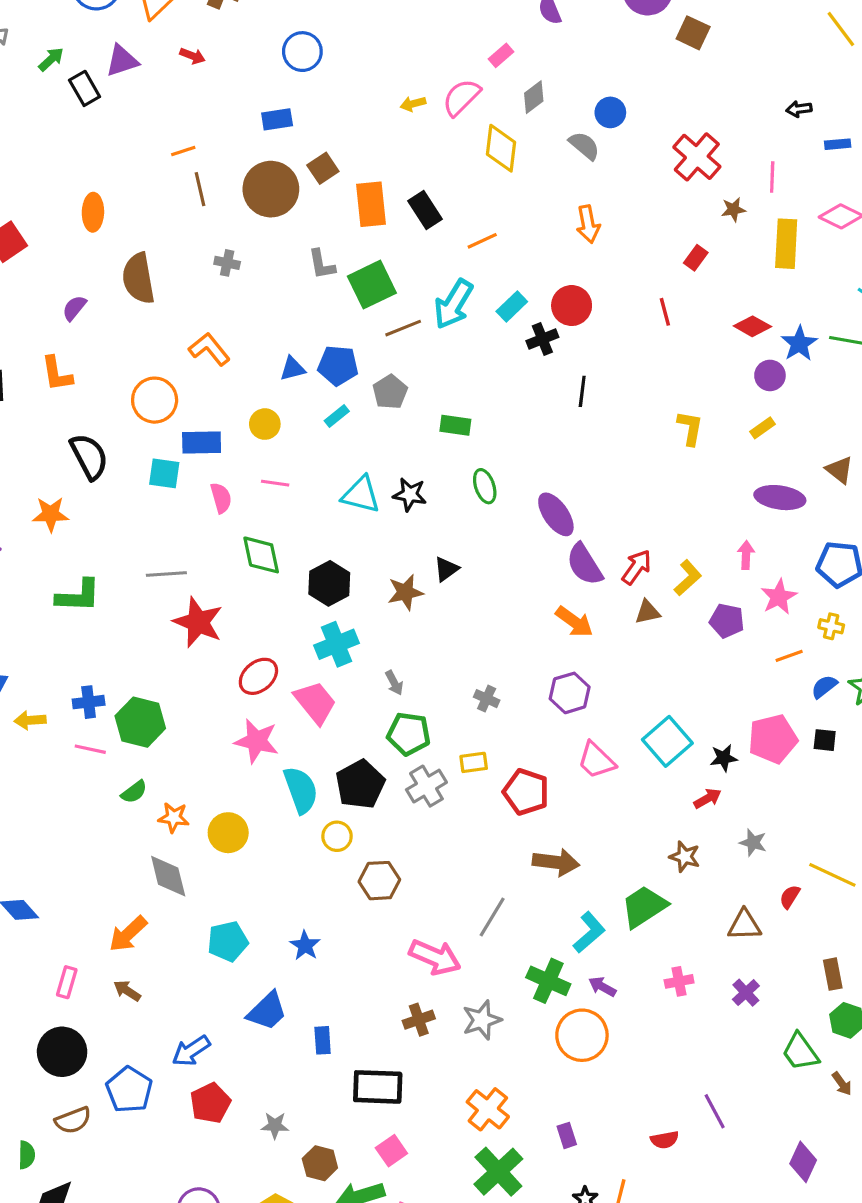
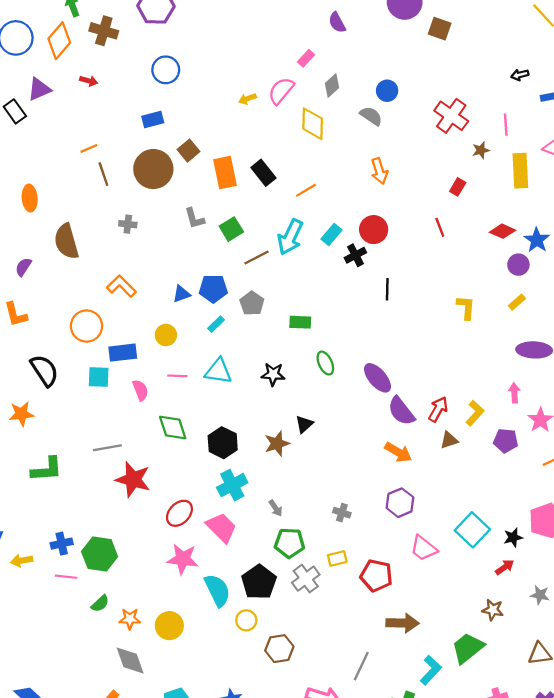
green square: (372, 285) -> (231, 229), size x0.7
cyan triangle: (361, 495) -> (218, 371), moved

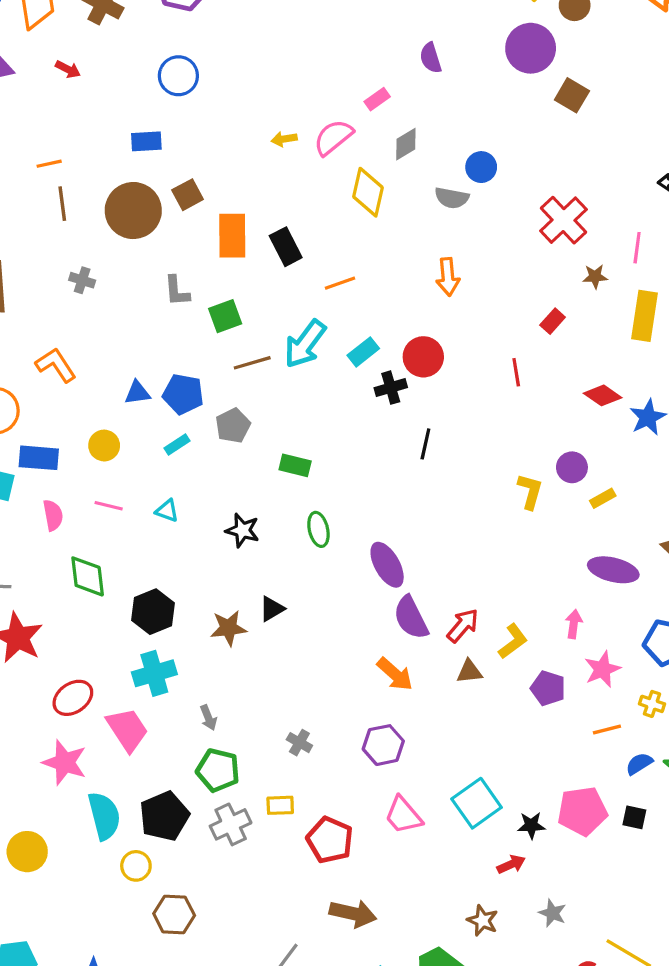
gray semicircle: (371, 116) -> (452, 198), turned 145
purple circle: (518, 265) -> (572, 467), moved
cyan triangle: (218, 371) -> (167, 511), size x0.6

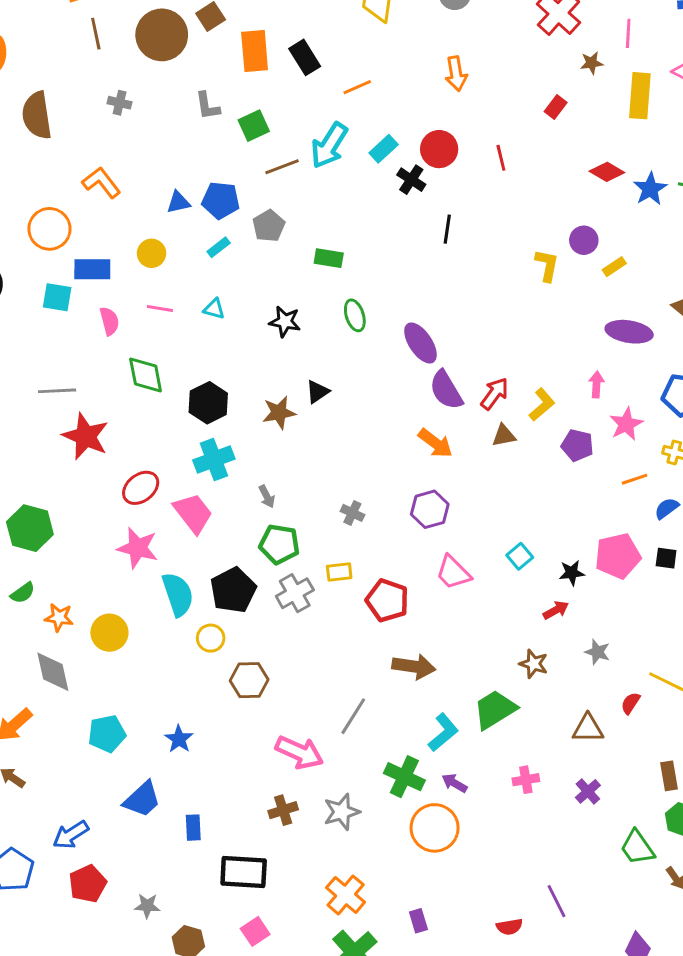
red line: (516, 372) -> (501, 158), moved
black cross: (391, 388) -> (411, 180), turned -36
cyan square: (477, 803) -> (520, 556), size x0.6

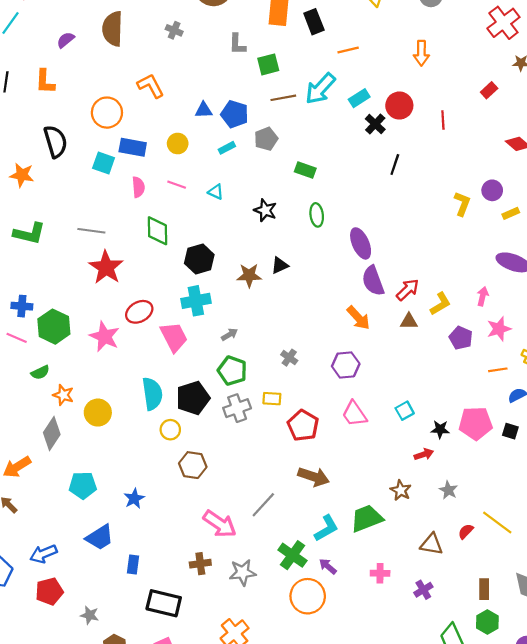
gray arrow: (267, 496) -> (229, 335), turned -105
pink star: (138, 548) -> (105, 336), moved
gray diamond: (53, 672) -> (52, 434), turned 36

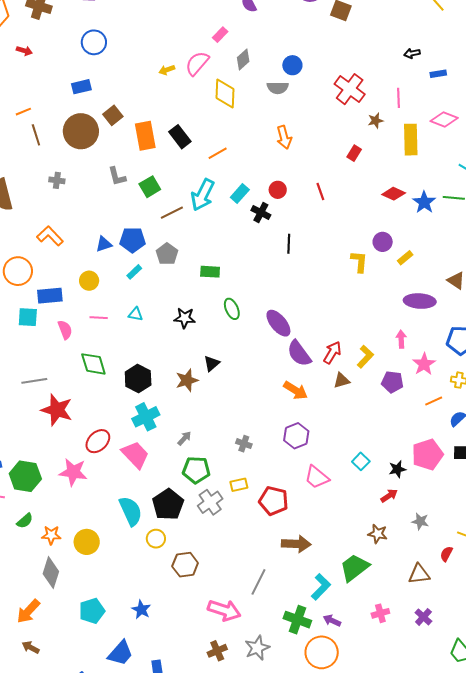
red circle: (399, 106) -> (278, 190), size x0.7

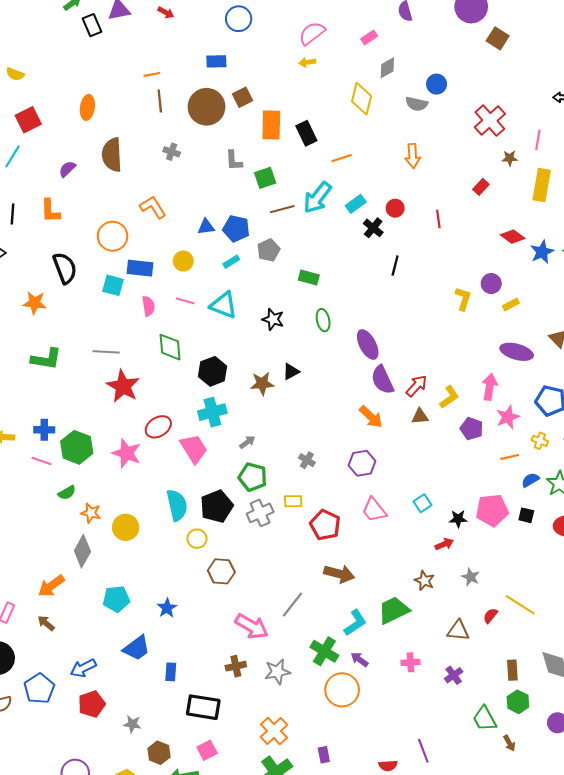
pink semicircle: (197, 63) -> (312, 33), moved
cyan triangle: (136, 314) -> (224, 305), size x1.8
pink arrow: (401, 339) -> (490, 387), size x1.4

